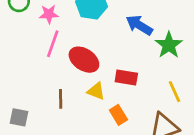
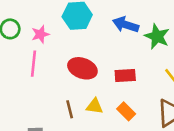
pink line: (53, 44) -> (34, 64), moved
yellow triangle: (96, 91) -> (95, 106), moved

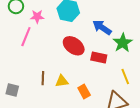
red ellipse: (82, 68) -> (74, 46), moved
red rectangle: (125, 75) -> (99, 58), moved
yellow triangle: (95, 106) -> (62, 81), turned -32

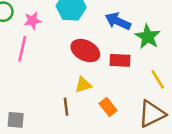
brown line: (43, 78) -> (66, 107), moved
yellow triangle: (62, 81) -> (83, 85), moved

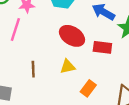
brown line: (66, 107) -> (33, 69), moved
orange rectangle: (108, 107) -> (88, 88), turned 70

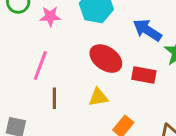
pink line: (15, 30) -> (40, 65), moved

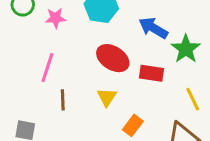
yellow triangle: (98, 97) -> (107, 97), turned -45

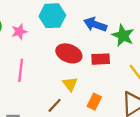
brown line: (63, 100) -> (55, 105), moved, turned 56

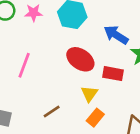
pink star: (19, 32) -> (33, 13), moved
yellow triangle: (70, 84) -> (89, 94), moved

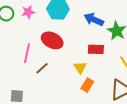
red ellipse: (80, 59) -> (52, 40), moved
brown line: (52, 112) -> (42, 68), moved

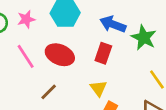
red rectangle: (96, 49) -> (103, 53), moved, turned -70
pink line: (27, 53) -> (26, 56), moved, turned -42

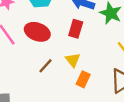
brown line: (49, 92) -> (45, 66), moved

